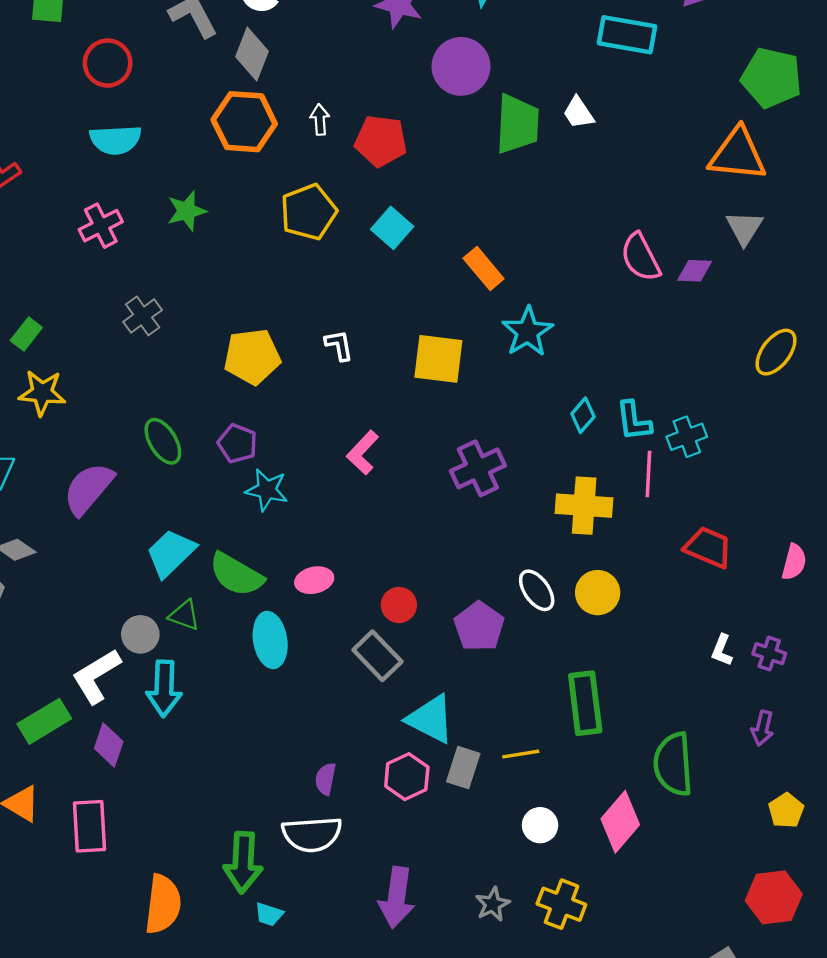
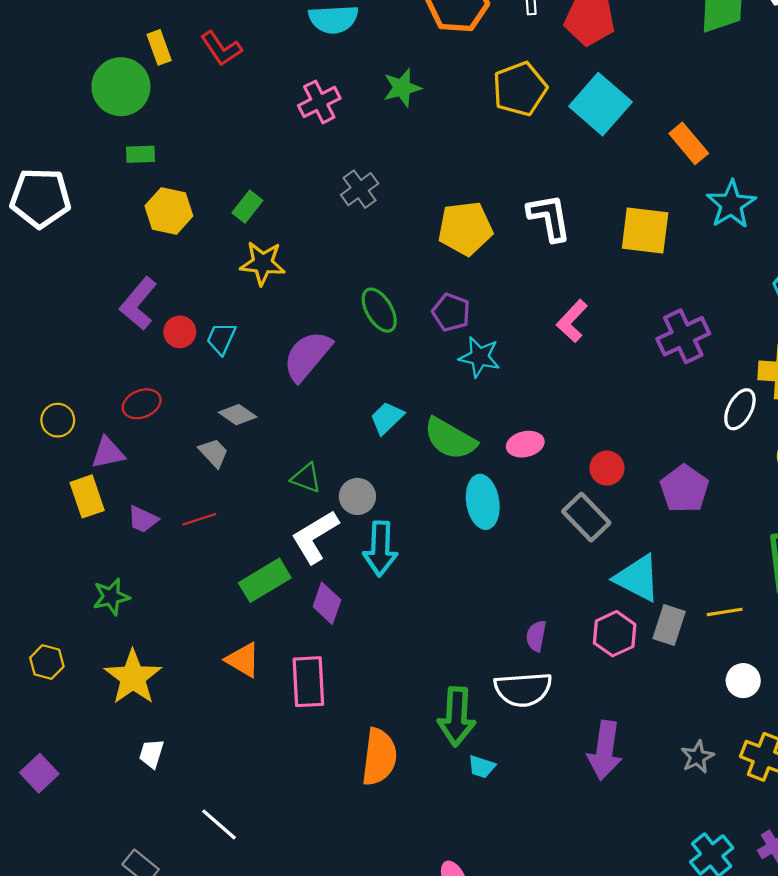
cyan square: (392, 228) -> (600, 104), size x1.5
white L-shape: (339, 345) -> (549, 217), size x1.6
cyan trapezoid: (171, 553) -> (387, 418), size x0.7
white ellipse: (537, 590) -> (740, 409), moved, turned 63
green triangle: (184, 615) -> (306, 478), moved

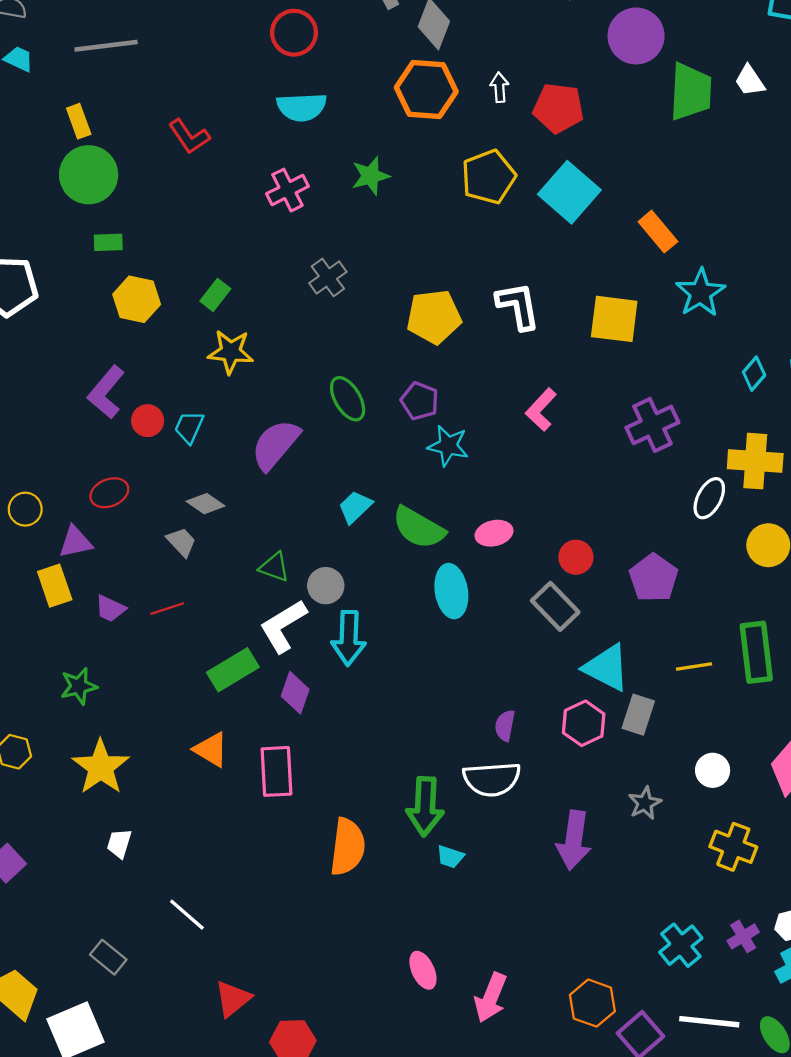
yellow rectangle: (159, 47) -> (79, 121), moved
yellow line: (725, 612) -> (694, 666), moved
gray star: (697, 757) -> (645, 803), moved

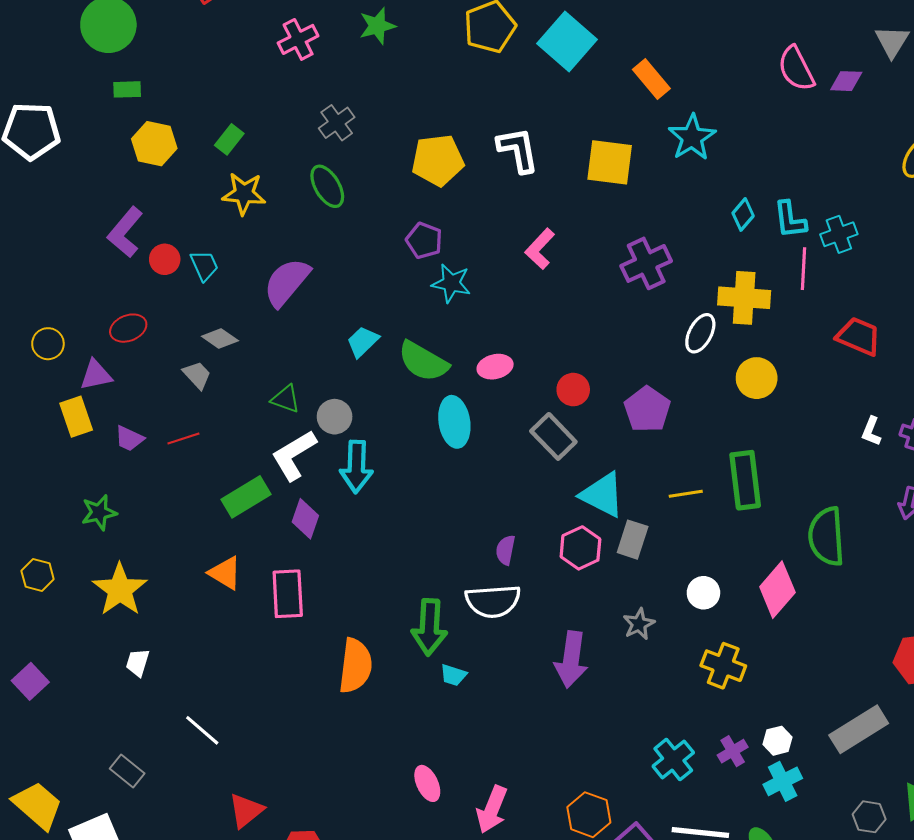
green ellipse: (348, 399) -> (327, 186), moved
cyan trapezoid: (189, 427) -> (204, 266), turned 132

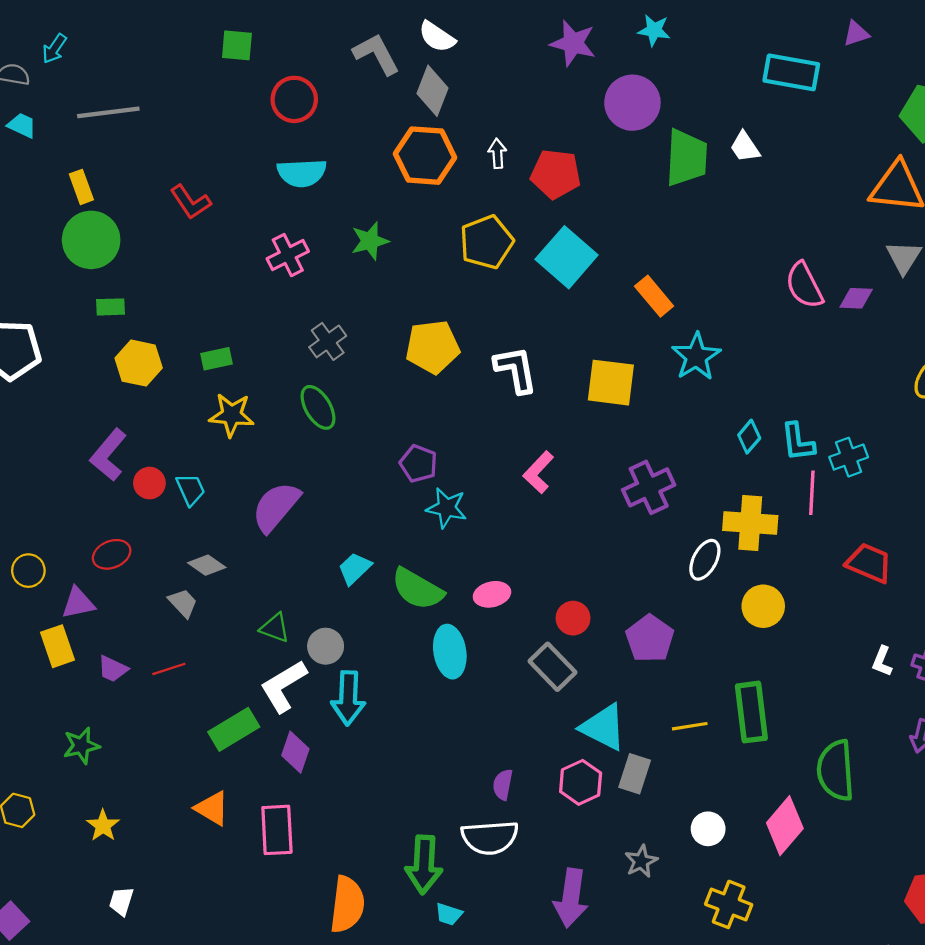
green rectangle: (229, 139) -> (216, 359), turned 40
yellow pentagon: (438, 160) -> (433, 347), moved
yellow star: (120, 590) -> (103, 826), size x0.6

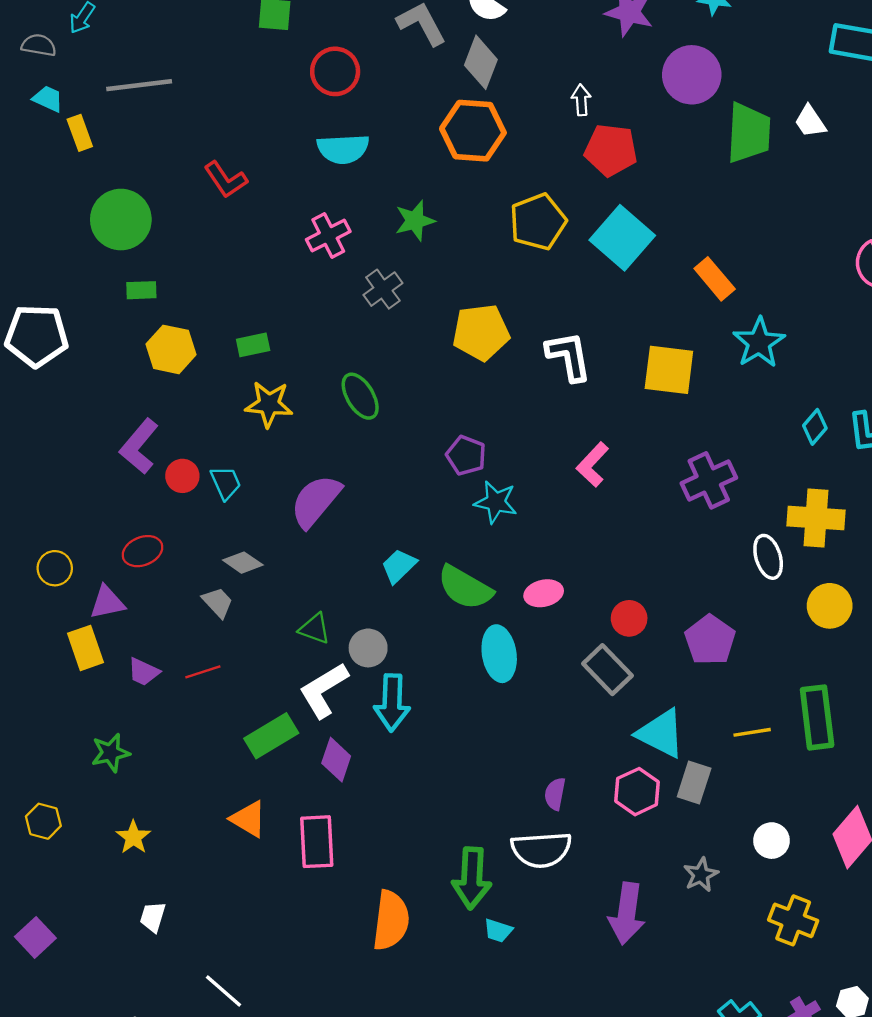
white arrow: (497, 153) -> (581, 100), moved
yellow rectangle: (81, 187) -> (80, 133), moved
gray cross: (328, 341) -> (383, 289), moved
white ellipse: (705, 560) -> (768, 557), turned -45

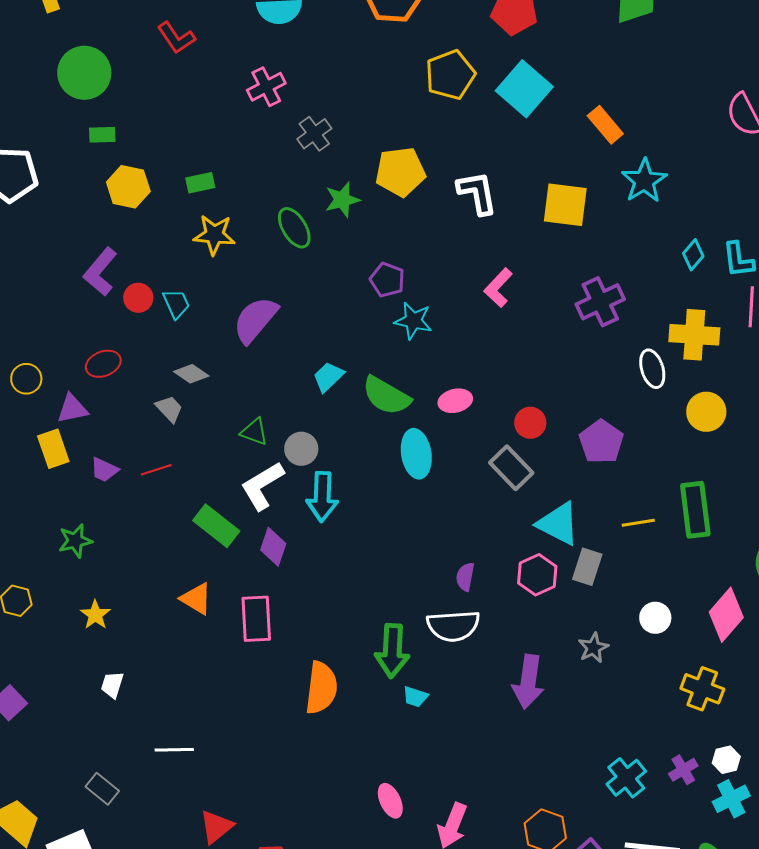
green star: (415, 221) -> (342, 200), moved
green rectangle: (271, 736) -> (216, 526), turned 69
yellow cross: (793, 920) -> (702, 689), moved
white line: (223, 991) -> (174, 750), turned -42

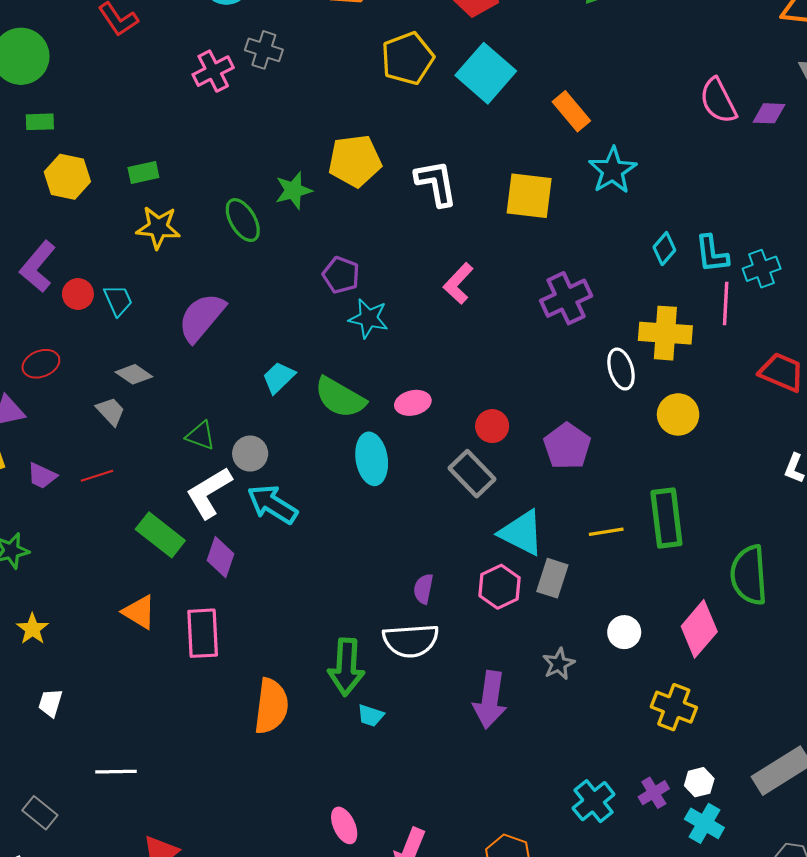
gray cross: (314, 134) -> (264, 50), moved, turned -36
cyan arrow: (322, 497) -> (272, 504), turned 120
cyan cross: (731, 799) -> (704, 823), turned -33

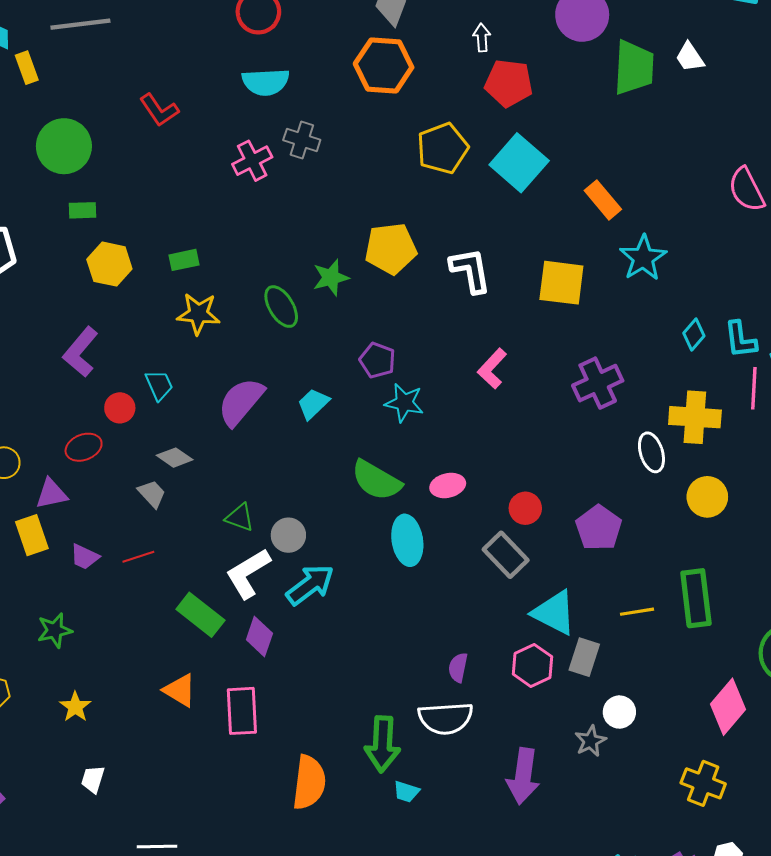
red circle: (78, 294) -> (120, 408), moved
cyan trapezoid: (279, 377) -> (313, 404), moved
cyan arrow: (272, 504) -> (310, 585), turned 111
white circle: (624, 632) -> (619, 712), moved

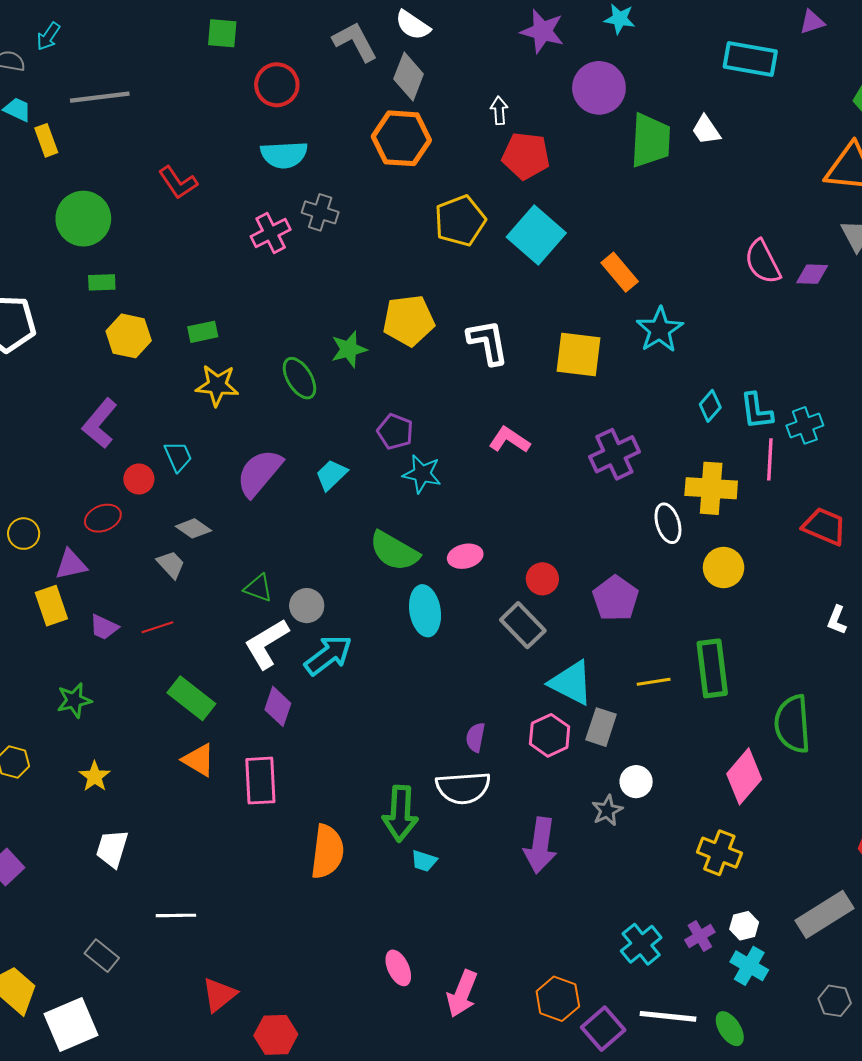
pink L-shape: (492, 369) -> (509, 440), turned 81
green rectangle: (200, 615) -> (191, 698), moved
white trapezoid: (93, 779) -> (112, 849), size x1.4

